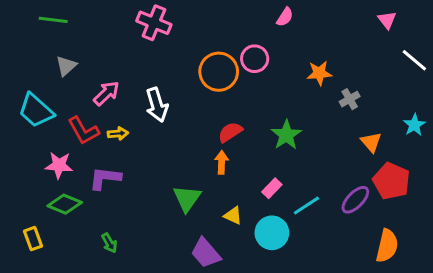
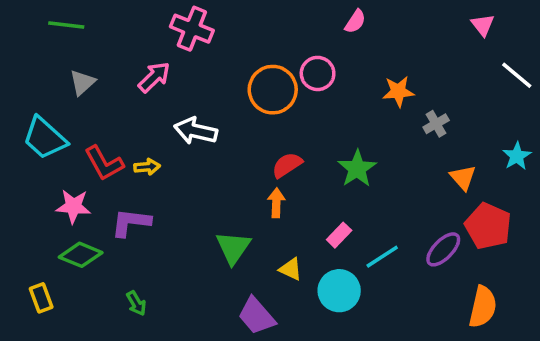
pink arrow: (106, 93) -> (154, 77), moved
white arrow: (157, 105) -> (196, 131), turned 120

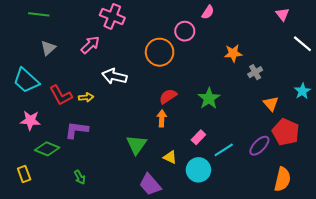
pink circle: (318, 73) -> (185, 31), moved
pink star: (73, 206) -> (30, 120), moved

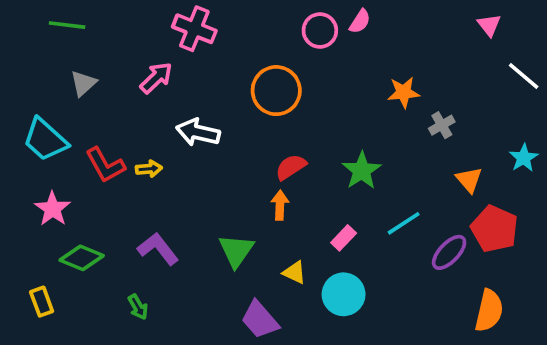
pink circle: (185, 31) -> (320, 31), moved
pink star: (30, 120) -> (52, 209), turned 30
purple L-shape: (77, 130) -> (158, 249), moved, turned 45
cyan line: (224, 150) -> (404, 223), moved

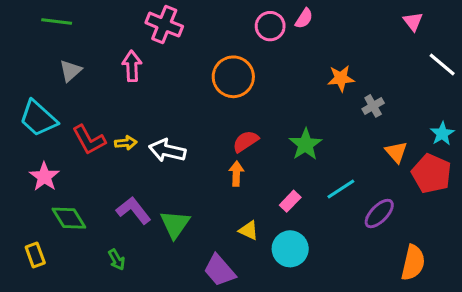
pink arrow: (156, 78) -> (132, 66), turned -48
white arrow: (198, 132) -> (167, 151), moved
red pentagon: (495, 229) -> (431, 174), moved
green triangle: (236, 251) -> (175, 224), moved
green diamond: (82, 258) -> (69, 218), turned 36

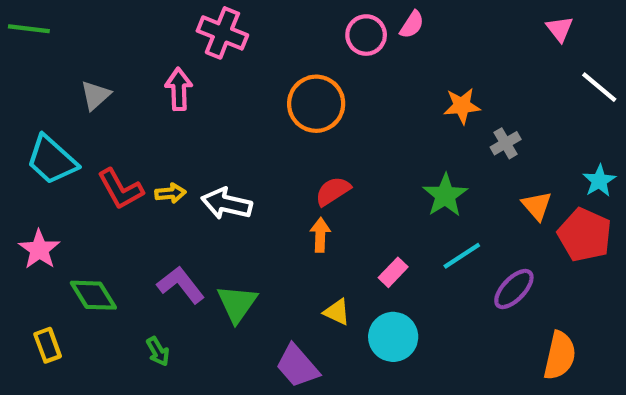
green line: (57, 21) -> (29, 29), moved
green star: (306, 144) -> (445, 195), moved
pink star: (44, 177) -> (39, 249), moved

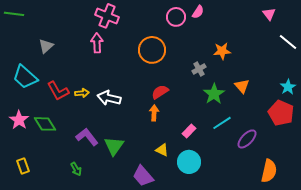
pink arrow: (179, 89) -> (97, 43), moved
gray cross: (506, 143) -> (199, 69), moved
orange triangle: (537, 206) -> (242, 86), moved
green diamond: (93, 295) -> (45, 124), moved

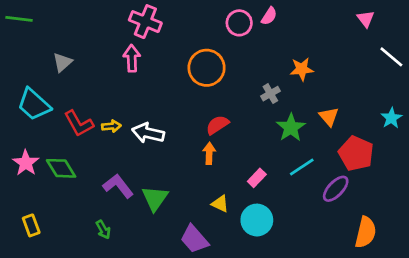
red pentagon: (281, 113) -> (356, 153), moved

